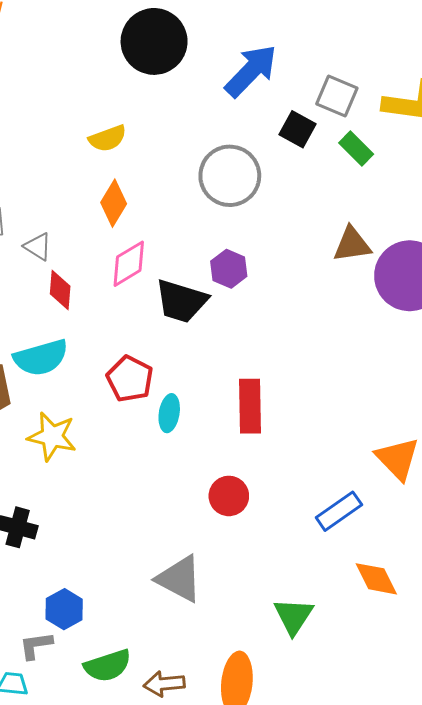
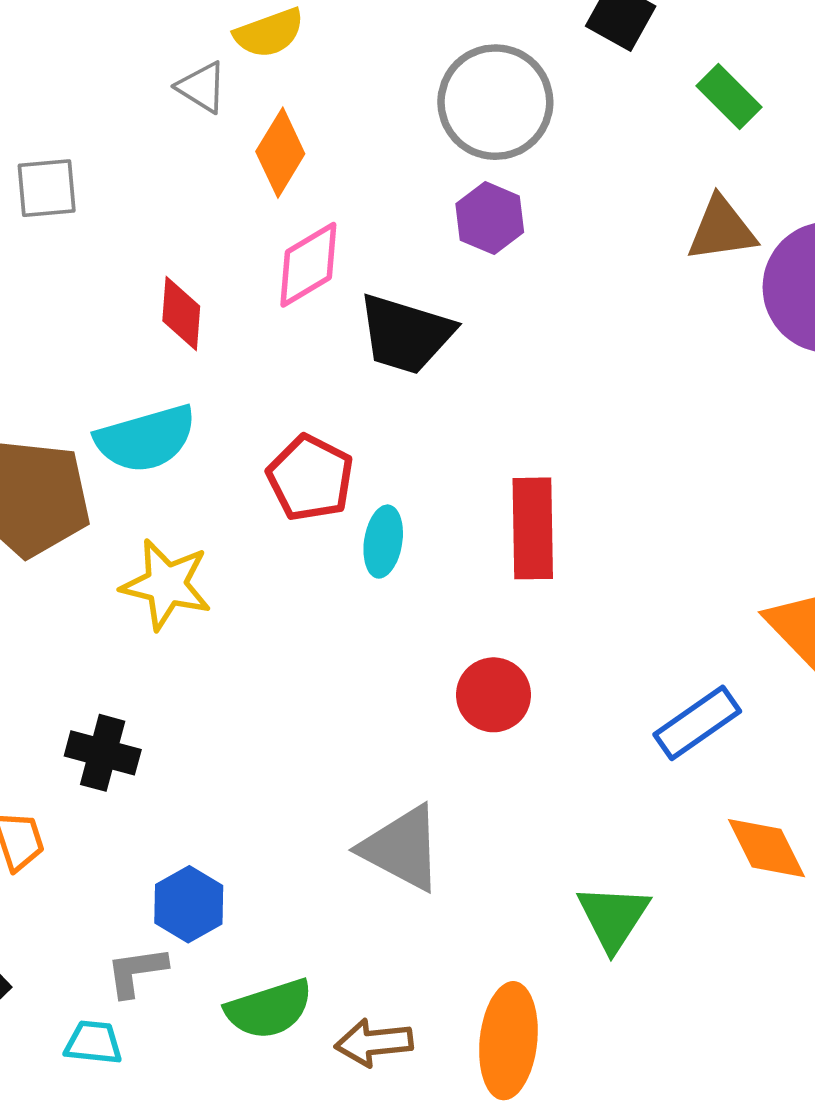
green rectangle: (356, 149) -> (729, 97), moved
gray triangle: (38, 246) -> (202, 87), moved
purple hexagon: (229, 269) -> (490, 218), moved

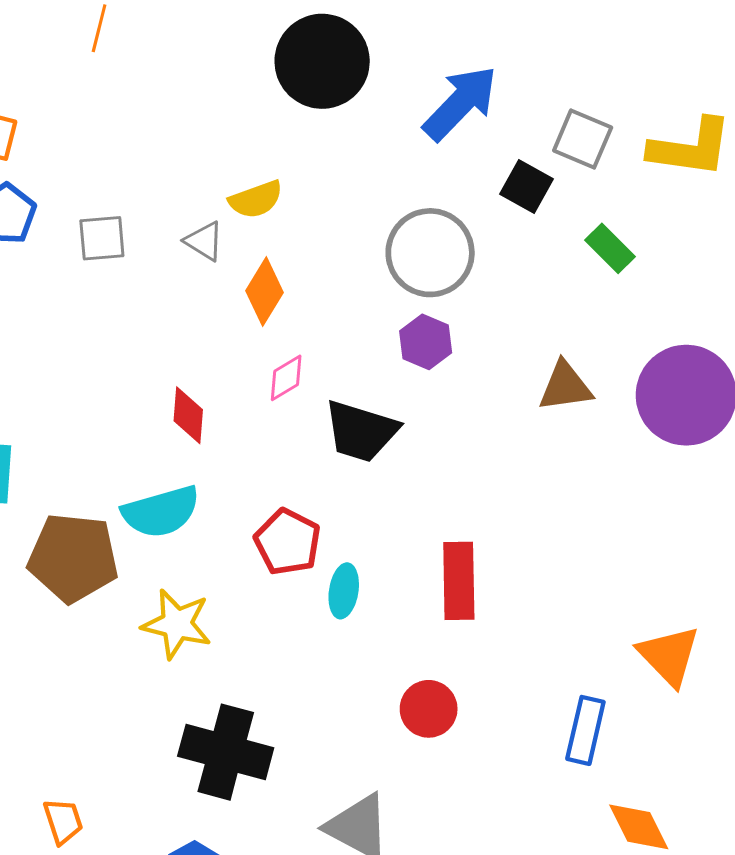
gray square: (47, 188) -> (102, 238), moved
brown triangle: (722, 229) -> (565, 387), moved
pink diamond: (308, 265) -> (286, 378), size x0.7
blue rectangle: (697, 723) -> (585, 730), turned -42
black cross: (103, 753) -> (226, 752), moved, size x1.6

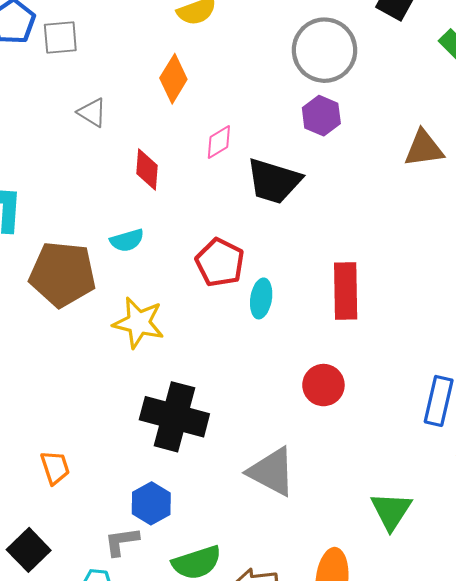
gray square: (102, 238) -> (60, 37), moved
gray triangle: (204, 241) -> (92, 112), moved
orange diamond: (265, 292) -> (173, 79), moved
cyan semicircle: (161, 512) -> (127, 240), size x0.6

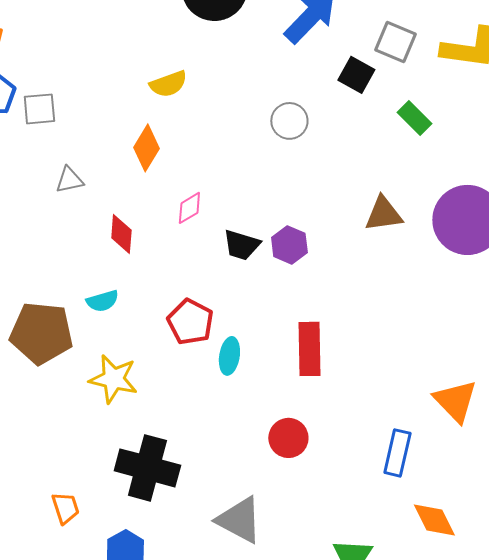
gray circle: (325, 50) -> (289, 121), size x0.6
gray triangle: (92, 112) -> (69, 180), turned -44
purple hexagon: (321, 116) -> (289, 245), moved
black trapezoid: (274, 181) -> (241, 245), size x0.7
orange trapezoid: (55, 467) -> (65, 508), moved

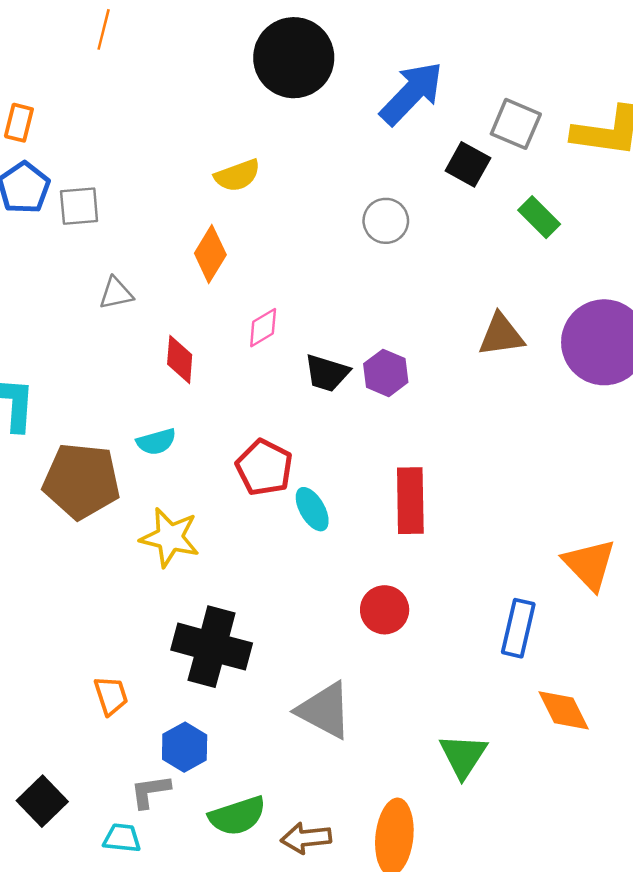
cyan ellipse: (229, 356) -> (312, 509), turned -39

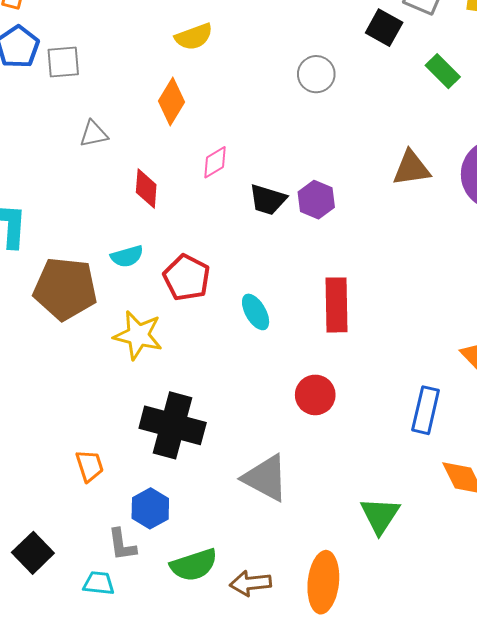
red pentagon: (264, 467) -> (187, 278), moved
gray L-shape: (150, 791) -> (122, 545), turned -90

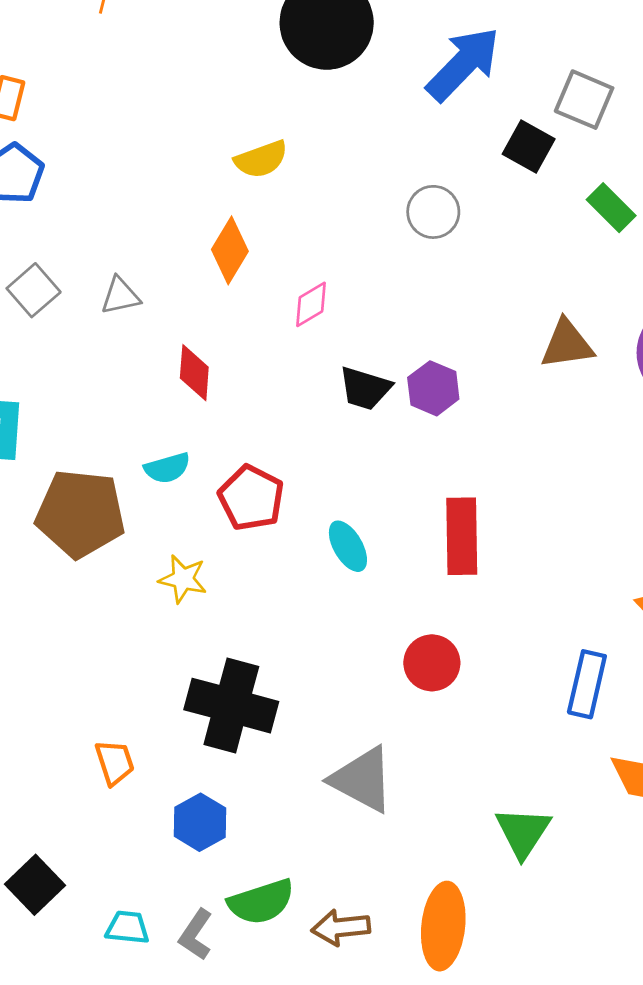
gray square: (63, 62) -> (34, 290), moved, turned -36
pink diamond: (215, 162) -> (311, 304), moved
yellow star: (138, 335) -> (183, 579), size x0.7
gray L-shape: (122, 545) -> (196, 935), moved, turned 42

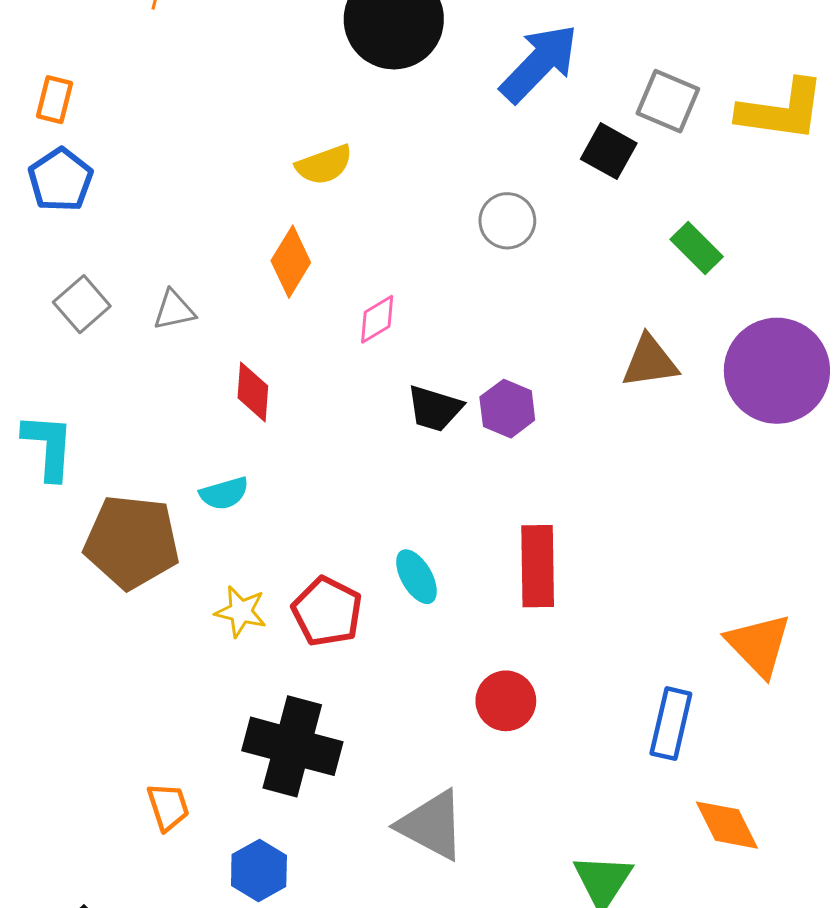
green rectangle: (611, 208) -> (697, 248), moved
red pentagon: (251, 498) -> (327, 612), moved

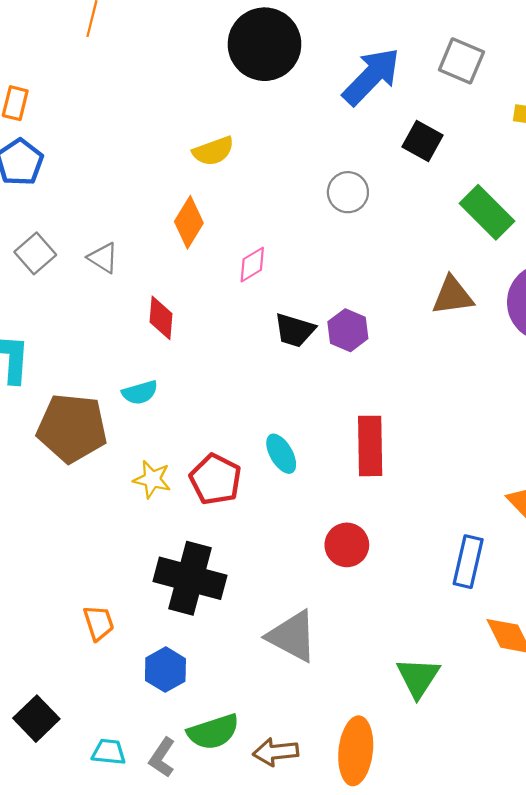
gray square: (668, 101) -> (461, 61), moved
green rectangle: (697, 248) -> (487, 212), size x1.4
gray triangle: (174, 310) -> (103, 258), turned 44

